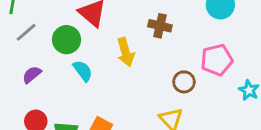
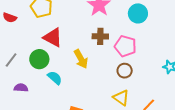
pink pentagon: (217, 60) -> (125, 46), moved, turned -30
purple semicircle: (32, 75) -> (21, 88), turned 56

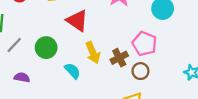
brown cross: (100, 36) -> (119, 58), moved, turned -35
red triangle: (53, 37) -> (77, 21), moved
cyan semicircle: (55, 78) -> (72, 71), moved

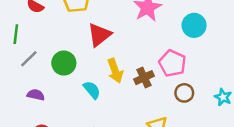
red triangle: (77, 21) -> (99, 35), turned 45
brown circle: (140, 71) -> (184, 93), moved

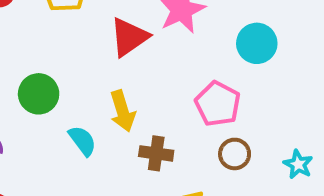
red triangle: (99, 35) -> (129, 37), moved
brown cross: (144, 78) -> (156, 153), moved, turned 30

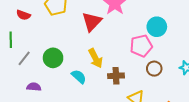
cyan circle: (257, 43) -> (157, 27), moved
pink pentagon: (218, 104) -> (141, 46), turned -30

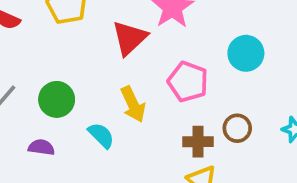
pink pentagon: (141, 46) -> (188, 82), moved, turned 30
brown cross: (116, 76) -> (198, 142), moved
purple semicircle: (34, 87) -> (41, 147), moved

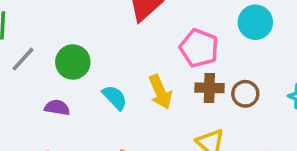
yellow arrow: (133, 104) -> (160, 92), moved
brown cross: (198, 142) -> (209, 88), moved

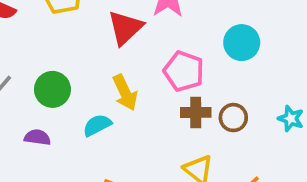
yellow arrow: (160, 92) -> (125, 92), moved
cyan semicircle: (115, 97) -> (97, 125), turned -72

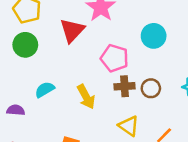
green circle: (52, 89) -> (25, 45), moved
yellow arrow: (125, 92) -> (86, 97), moved
cyan semicircle: (97, 125) -> (45, 90), moved

